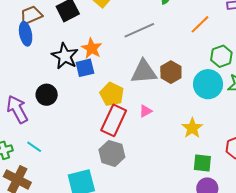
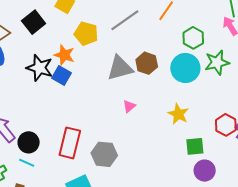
gray line: (139, 30) -> (125, 20), moved
blue square: (85, 68) -> (61, 75), turned -36
yellow pentagon: (112, 94) -> (86, 34), moved
black circle: (47, 95) -> (29, 142), moved
red rectangle: (114, 120) -> (70, 143), moved

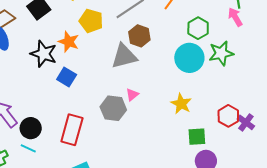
brown hexagon: (147, 63) -> (139, 36), moved
blue square: (61, 75) -> (67, 77), moved
gray hexagon: (104, 154) -> (113, 108), moved

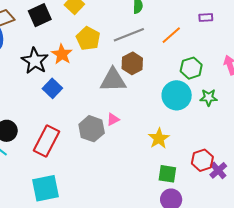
green star: (221, 53) -> (209, 97), size x0.7

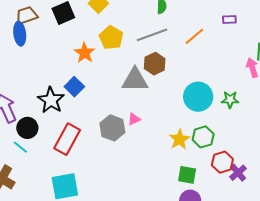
black star: (35, 61) -> (51, 100), moved
green hexagon: (191, 68) -> (203, 137), moved

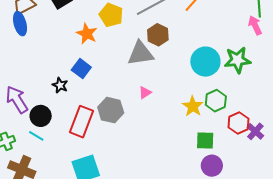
black star: (51, 100) -> (60, 85), size x0.6
green star: (230, 100) -> (237, 60), size x1.5
gray hexagon: (112, 128) -> (111, 110), moved

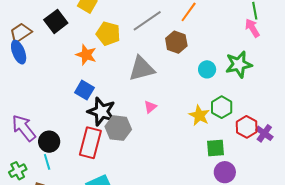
brown hexagon: (158, 35) -> (176, 42), moved
cyan circle: (205, 62) -> (207, 69), size x0.6
black star: (60, 85) -> (102, 112), moved, size x1.8
cyan line: (36, 136) -> (47, 162), turned 49

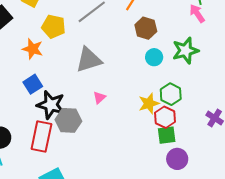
brown hexagon: (176, 42) -> (146, 28), moved
blue square: (84, 90) -> (33, 84), turned 30
yellow star: (199, 115) -> (149, 103), turned 30
red hexagon: (247, 127) -> (165, 117), moved

